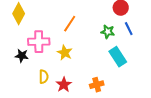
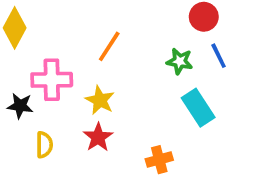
yellow semicircle: (44, 77) -> (44, 145), moved
red star: (64, 85) -> (98, 137), moved

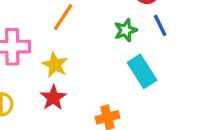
green star: (180, 61) -> (126, 30), turned -30

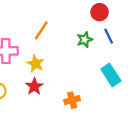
cyan rectangle: (142, 71) -> (111, 75), moved

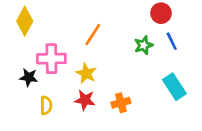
red star: (34, 86) -> (85, 100), turned -30
orange cross: (72, 100) -> (121, 103), moved

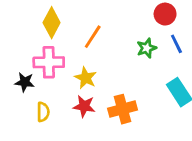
yellow diamond: (25, 21) -> (52, 23), moved
orange cross: (121, 103) -> (122, 109), size x1.4

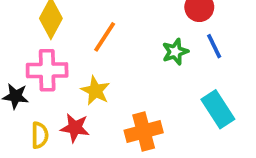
red star: (84, 106) -> (75, 128), moved

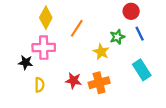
yellow star: (95, 91) -> (101, 52), moved
red star: (75, 128) -> (74, 81), moved

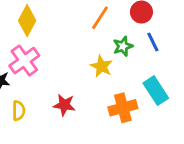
orange line: (77, 28) -> (100, 18), moved
pink cross: (44, 48) -> (24, 61), turned -35
orange cross: (99, 83) -> (123, 108), moved

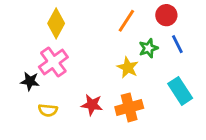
orange cross: (123, 108) -> (129, 107), moved
yellow semicircle: (19, 111) -> (48, 110), turned 96

